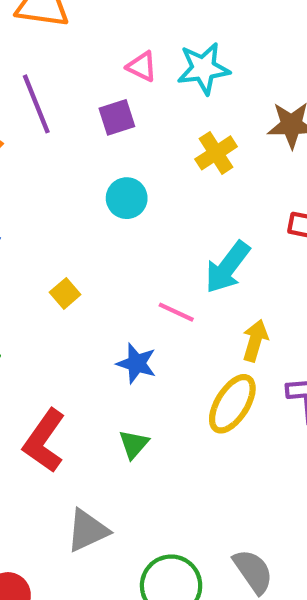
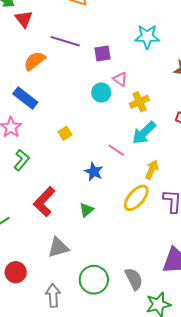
pink triangle: (142, 67) -> (120, 79), moved
purple line: (36, 104) -> (65, 41), turned -60
yellow cross: (216, 153) -> (139, 102), moved

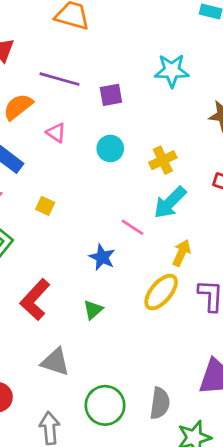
pink triangle: (120, 79) -> (56, 133), moved
yellow square: (65, 133) -> (45, 206), moved, turned -32
gray triangle: (58, 247) -> (55, 362), turned 35
gray semicircle: (134, 279) -> (160, 403), turned 35

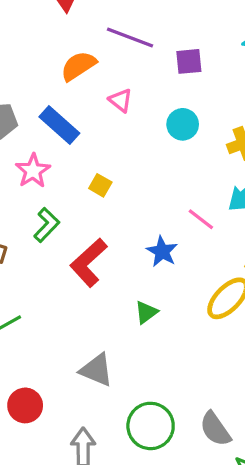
red L-shape: (35, 300) -> (89, 263), moved
gray semicircle: (160, 403) -> (215, 429), turned 132

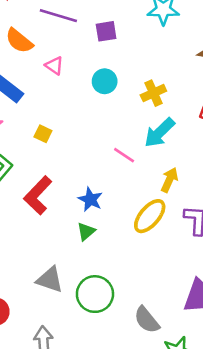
orange semicircle: (78, 66) -> (19, 41), turned -104
blue star: (162, 251) -> (90, 199), moved
green circle: (151, 426) -> (95, 294), moved

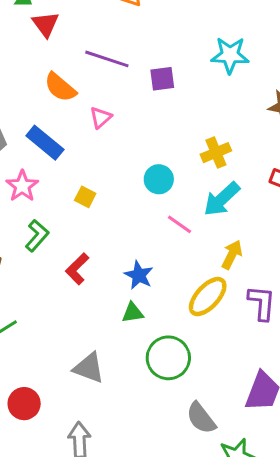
pink triangle: (54, 66) -> (101, 117), turned 42
cyan circle: (105, 81) -> (159, 179), moved
red L-shape: (38, 195) -> (77, 269), size x0.7
green triangle: (86, 232) -> (133, 313), turned 30
green circle: (95, 294) -> (168, 358), moved

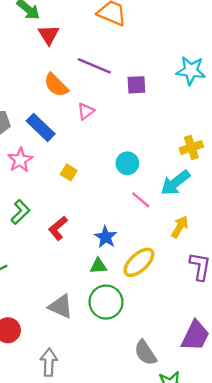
yellow cross: (216, 153) -> (191, 147), moved
green L-shape: (37, 236) -> (20, 212), moved
yellow ellipse: (208, 297) -> (139, 262), moved
green circle: (168, 358) -> (106, 302), moved

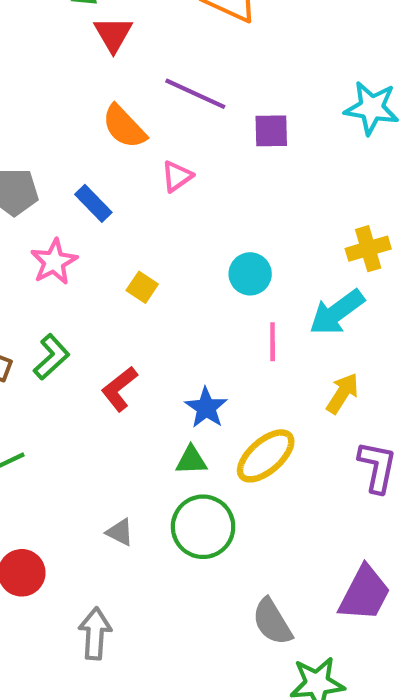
blue rectangle: (41, 127) -> (93, 203), size x0.7
pink line: (141, 200) -> (273, 342), turned 48
gray triangle: (61, 306) -> (120, 532), size x0.6

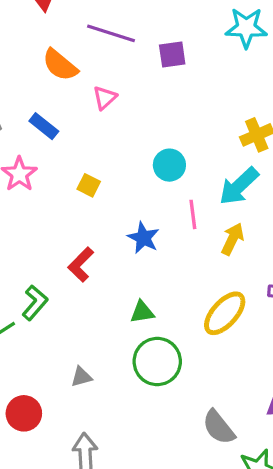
green L-shape: (51, 357) -> (35, 303), moved
yellow arrow: (342, 393) -> (233, 239), moved
blue star: (206, 408) -> (143, 238), moved
yellow ellipse: (266, 456) -> (225, 313), moved
gray triangle: (120, 532) -> (81, 377), moved, turned -35

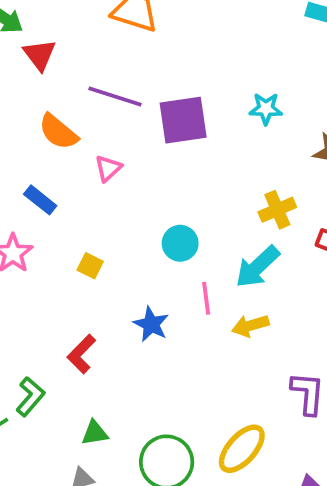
cyan star: (246, 28) -> (266, 109), moved, size x0.7
purple square: (172, 54) -> (183, 120), size x1.6
yellow arrow: (233, 239) -> (250, 326), turned -132
green triangle: (142, 312) -> (95, 433), moved
yellow ellipse: (225, 313) -> (242, 449), moved

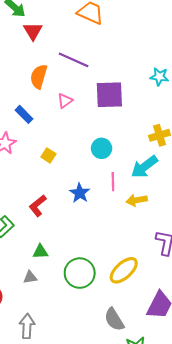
purple square: (183, 120) -> (109, 95), moved
orange semicircle: (58, 132) -> (39, 77), turned 60

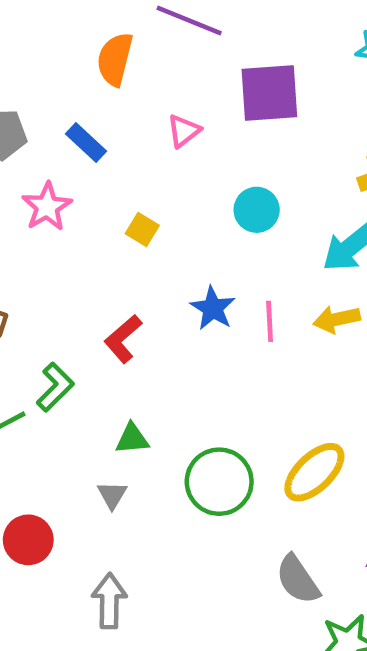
pink triangle: (65, 101) -> (184, 131), moved
pink line: (113, 182) -> (270, 321), moved
gray triangle: (30, 277) -> (112, 495), turned -48

